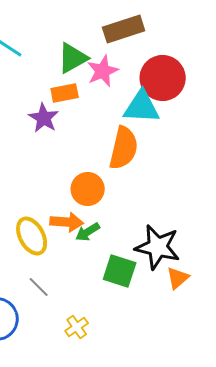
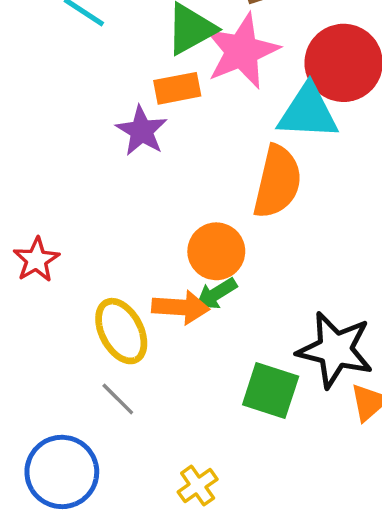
pink star: (103, 71) -> (242, 51), size x1.4
green arrow: (88, 232) -> (216, 294), moved
gray line: (39, 287) -> (118, 399), moved

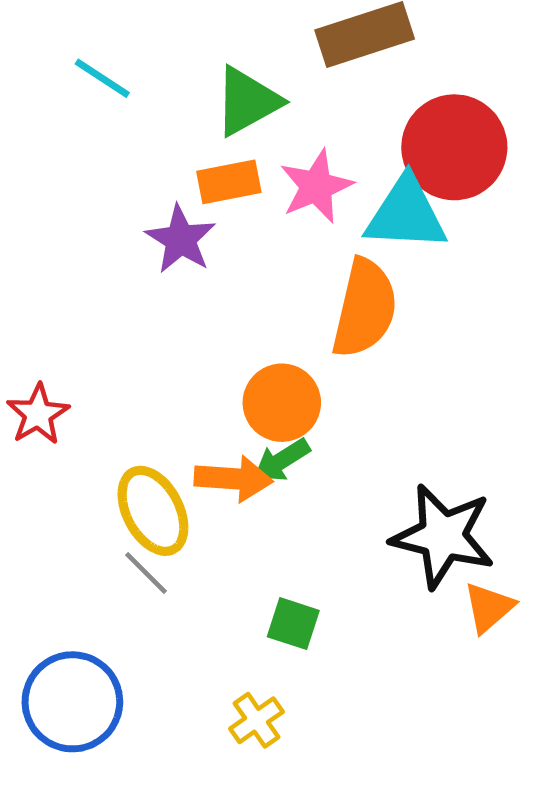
pink star: (242, 51) -> (316, 186), moved, size x0.7
green square: (271, 390) -> (293, 624), moved, size x0.7
gray line: (118, 399) -> (146, 573), moved

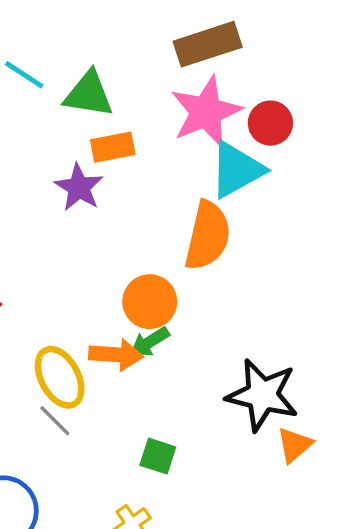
green triangle: (247, 101) -> (89, 94), moved, turned 38
red circle: (454, 147) -> (270, 123), size x0.6
pink star: (316, 186) -> (206, 112), moved, size x1.4
cyan triangle: (406, 214) -> (237, 170), turned -32

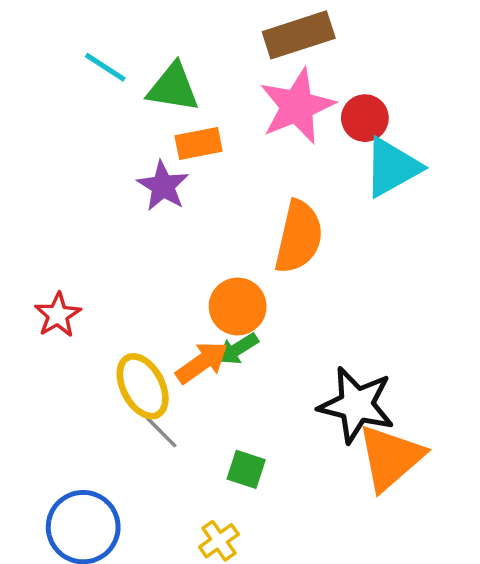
cyan triangle: (237, 170) -> (392, 167), moved
orange arrow: (116, 355) -> (202, 362), turned -39
gray line: (55, 421) -> (161, 432), moved
orange triangle: (295, 445) -> (390, 458), size x1.8

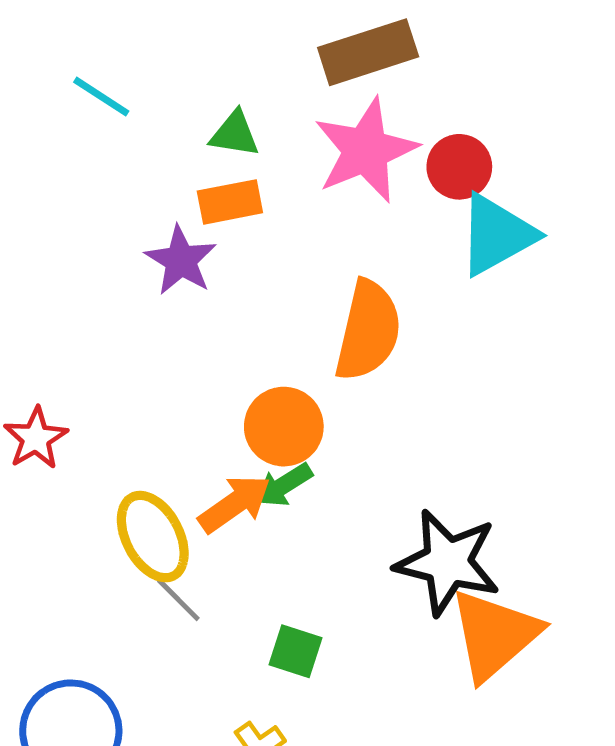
green triangle: (173, 88) -> (235, 134), moved, size x0.7

